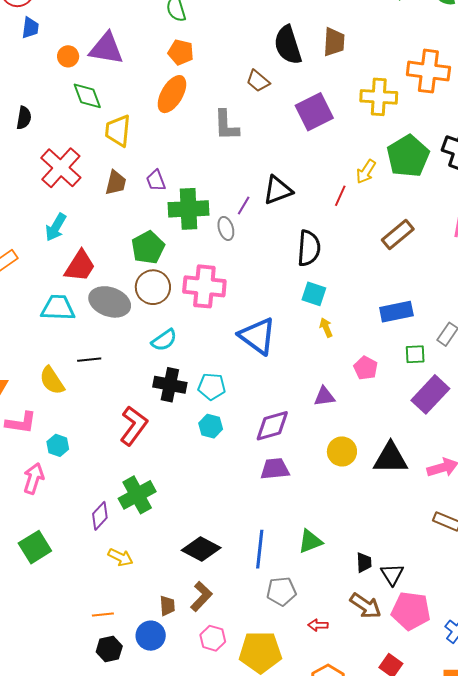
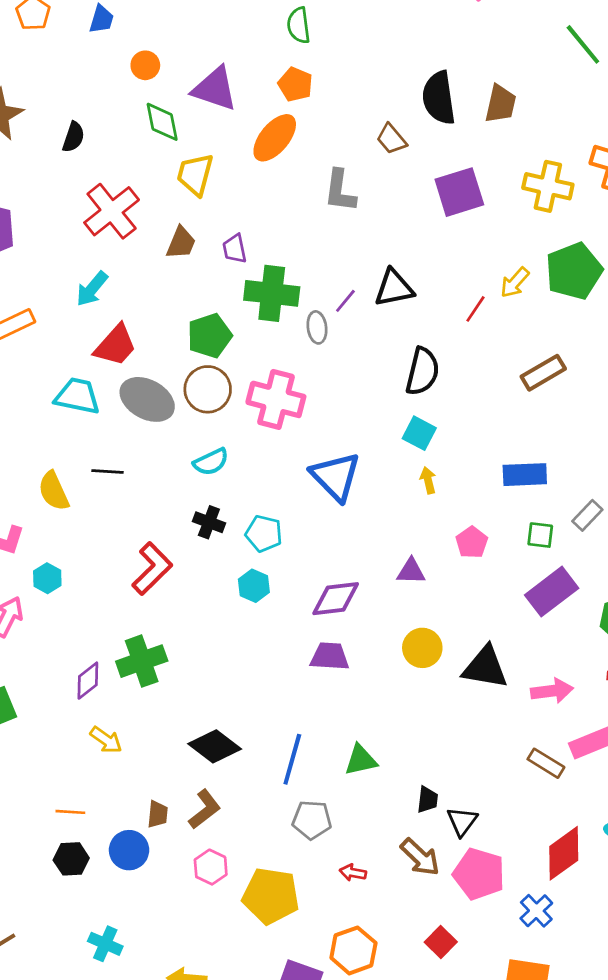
purple triangle: (106, 49) -> (215, 89), moved
black cross: (170, 385) -> (209, 522), size x0.7

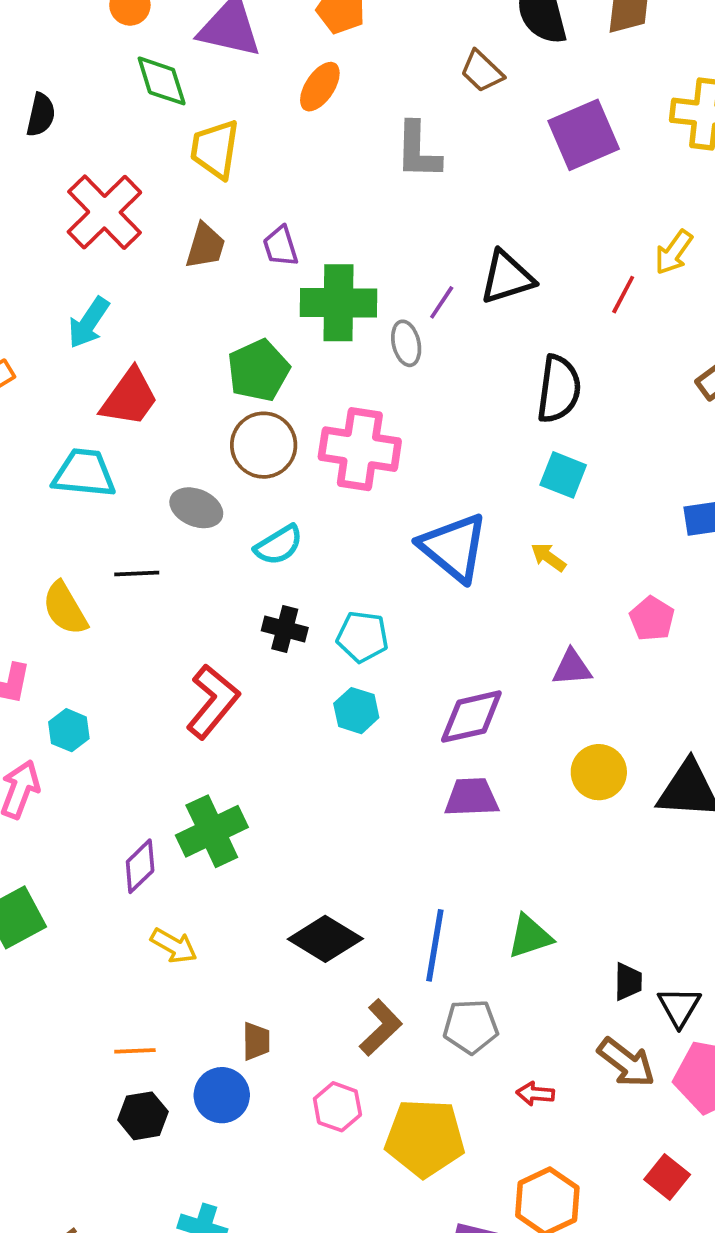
orange ellipse: (275, 138) -> (320, 87), size x0.7
gray ellipse: (147, 399) -> (196, 508), moved, size x0.7
yellow arrow: (428, 480) -> (548, 557), moved, turned -35
brown L-shape: (205, 809) -> (381, 1028), moved

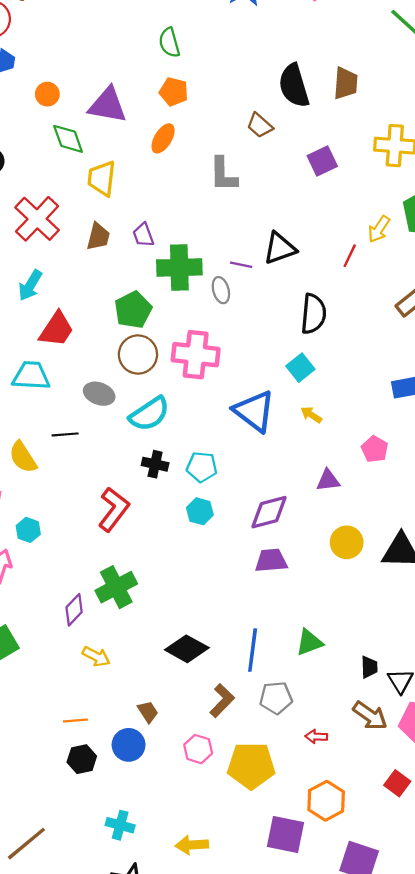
purple square: (584, 135) -> (322, 161), size x0.7
purple line: (442, 302) -> (241, 265), turned 70
cyan square: (563, 475) -> (300, 368), moved, turned 32
cyan semicircle: (279, 545) -> (149, 414), size x1.4
brown trapezoid: (256, 1041) -> (148, 712), turned -30

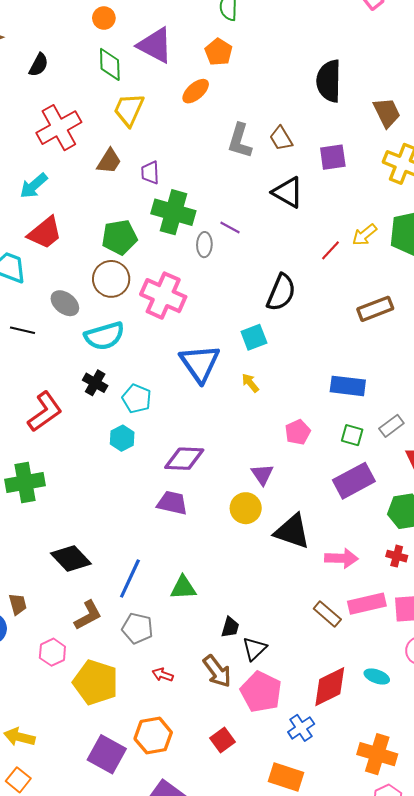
brown trapezoid: (346, 83) -> (387, 113), moved, turned -48
brown trapezoid: (260, 125) -> (281, 138), moved
black triangle: (280, 248) -> (288, 192), moved, turned 32
purple triangle: (328, 480) -> (262, 474), moved, turned 45

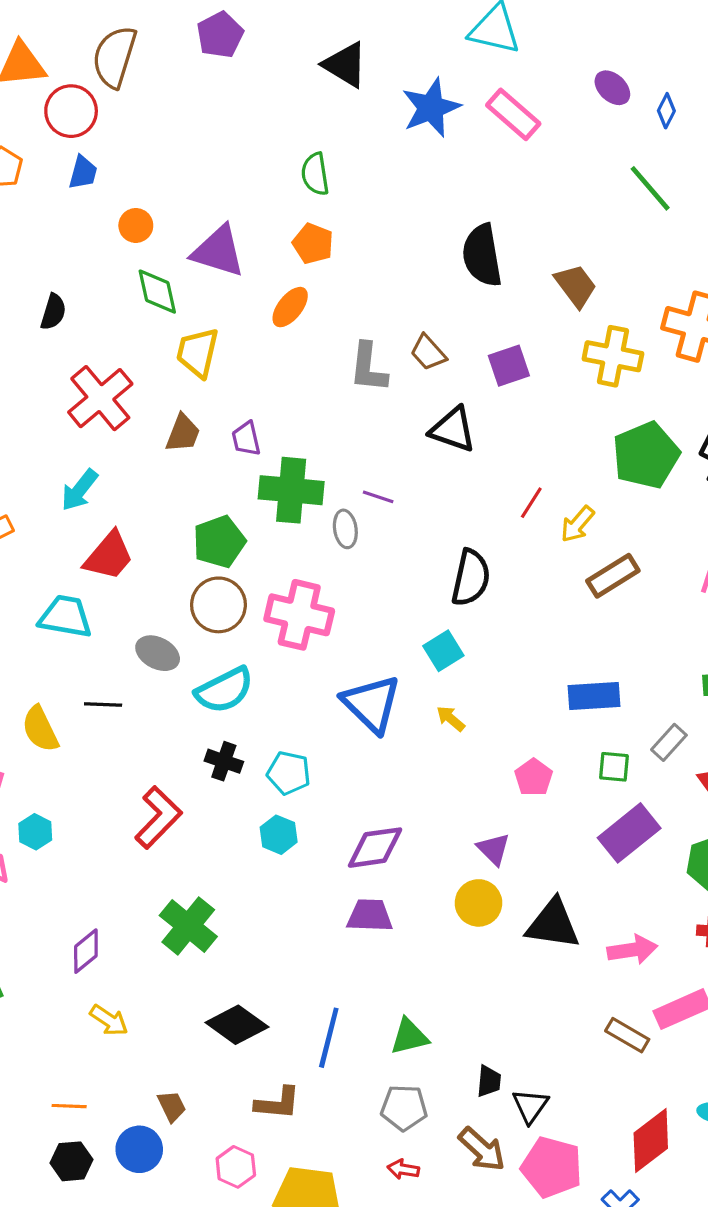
yellow arrow: (364, 235) -> (577, 524), moved
green cross: (25, 483) -> (188, 926), moved, turned -30
brown L-shape: (88, 615) -> (278, 1103), turned 44
gray pentagon: (137, 628) -> (404, 1108), moved

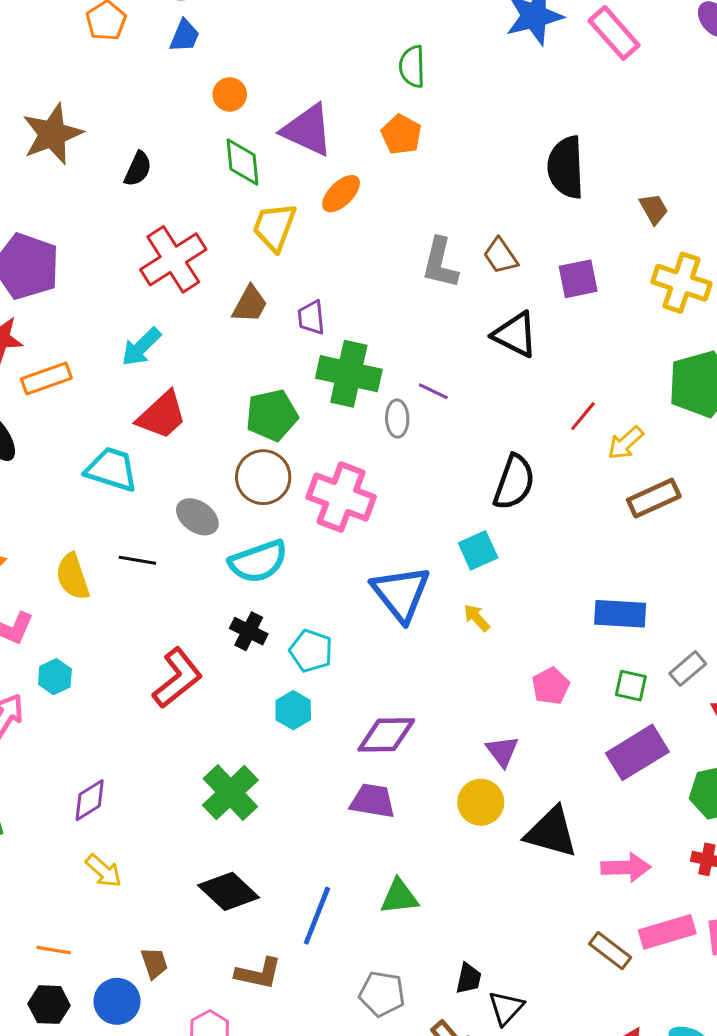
brown trapezoid: (576, 286) -> (654, 209), size x0.7
orange ellipse: (290, 307) -> (341, 194), moved
green cross: (188, 926) -> (230, 793), moved
green triangle: (409, 1037) -> (399, 897), moved

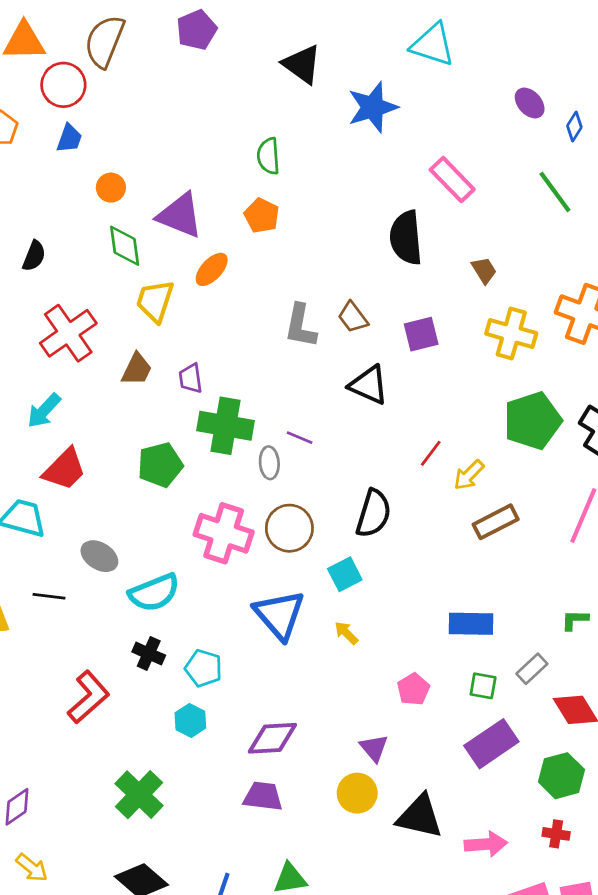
pink rectangle: (614, 33) -> (452, 179), moved
brown circle: (263, 477) -> (289, 528), moved

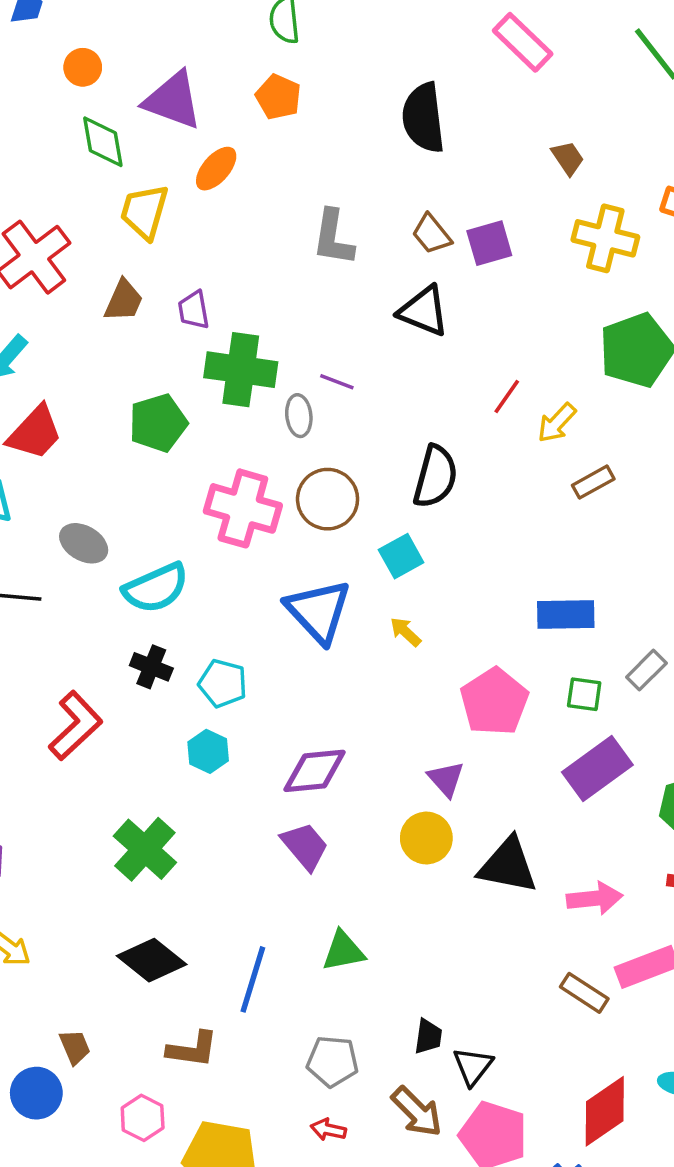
black semicircle: (406, 238) -> (423, 118), moved
brown trapezoid: (353, 317) -> (432, 234), moved
brown rectangle: (496, 522) -> (593, 482), size x0.7
pink pentagon: (413, 689) -> (494, 702), size x1.6
purple trapezoid: (263, 796) -> (305, 846), turned 45

